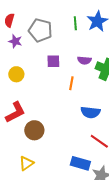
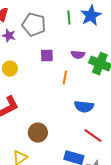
brown circle: (34, 130) -> (38, 133), moved

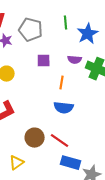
blue star: (91, 16) -> (88, 34), moved
blue semicircle: (84, 107) -> (64, 108), moved
red line: (93, 136) -> (60, 141), moved

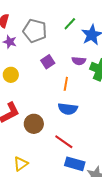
green line: (66, 23) -> (70, 24), turned 48
purple square: (44, 61) -> (48, 62), turned -32
brown circle: (35, 138) -> (34, 124), moved

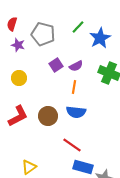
purple semicircle: (79, 61) -> (76, 66), moved, turned -32
brown circle: (34, 124) -> (48, 116), moved

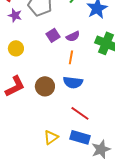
red line: (72, 145) -> (80, 113), moved
yellow triangle: (29, 167) -> (51, 137), moved

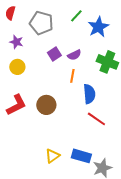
purple star: (15, 15) -> (16, 42), moved
blue semicircle: (73, 82) -> (89, 94), moved, turned -102
red line: (80, 113) -> (96, 119), moved

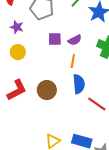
purple square: (54, 54) -> (55, 39), turned 32
blue semicircle: (89, 94) -> (79, 84), moved

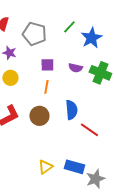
purple semicircle: (75, 40) -> (75, 68), moved, turned 40
orange line: (73, 61) -> (46, 87), moved

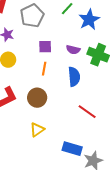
gray pentagon: (34, 34) -> (32, 16), turned 30
blue semicircle: (71, 110) -> (74, 77), moved
yellow triangle: (45, 167) -> (37, 130), moved

